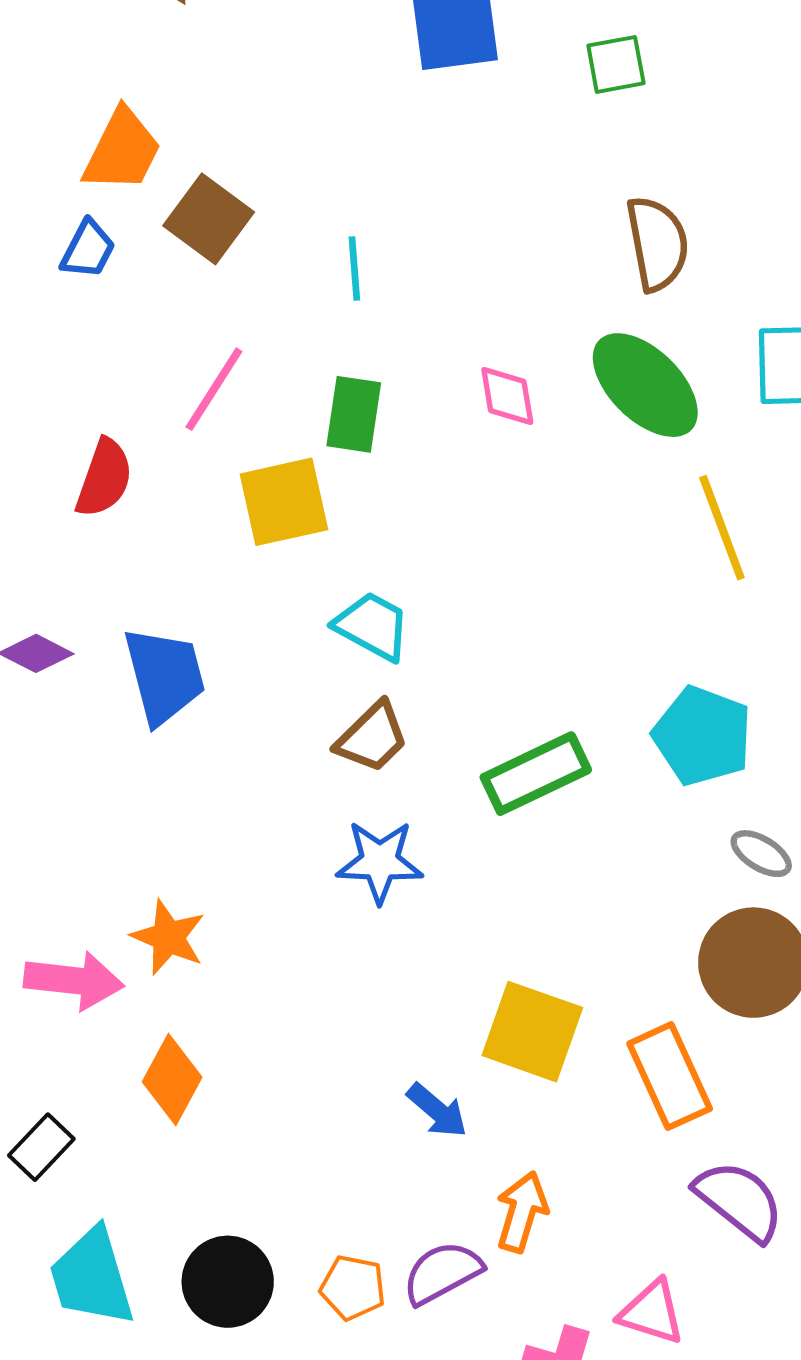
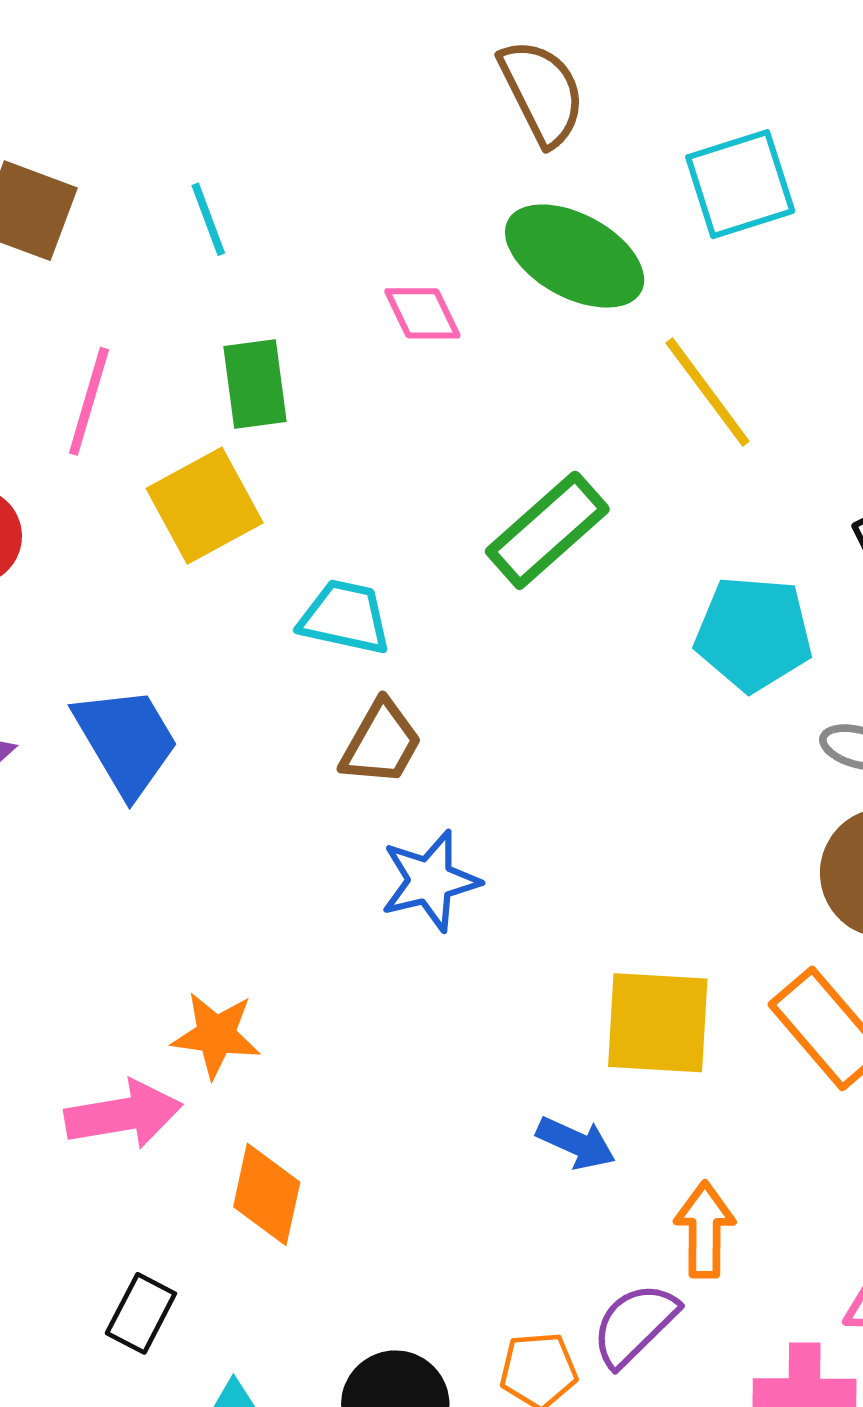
green rectangle: (536, 774) -> (547, 530), moved

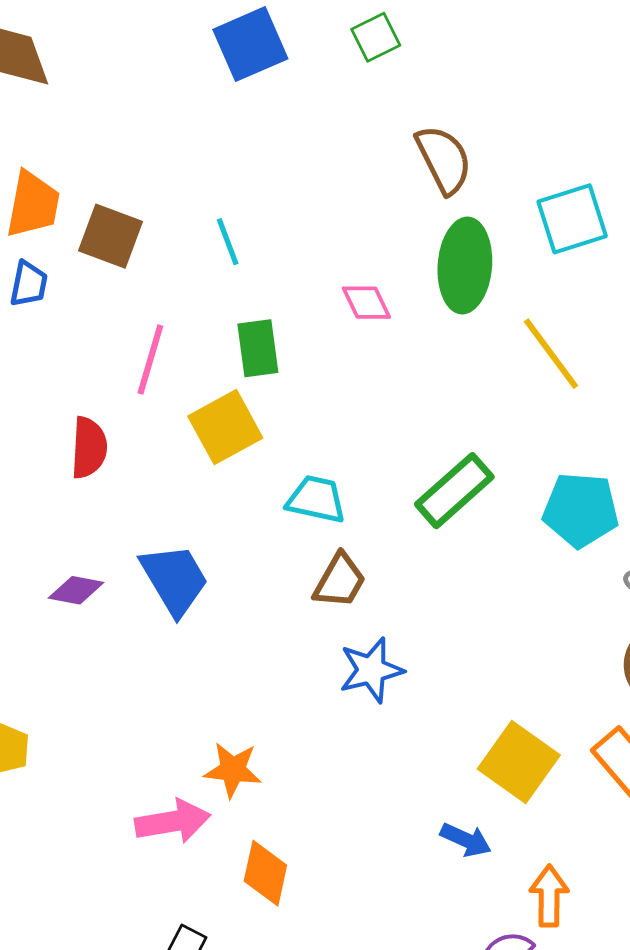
green ellipse: (575, 256) -> (465, 265), turned 66
green rectangle: (547, 530) -> (454, 491), moved
yellow square: (658, 1023) -> (519, 762), turned 32

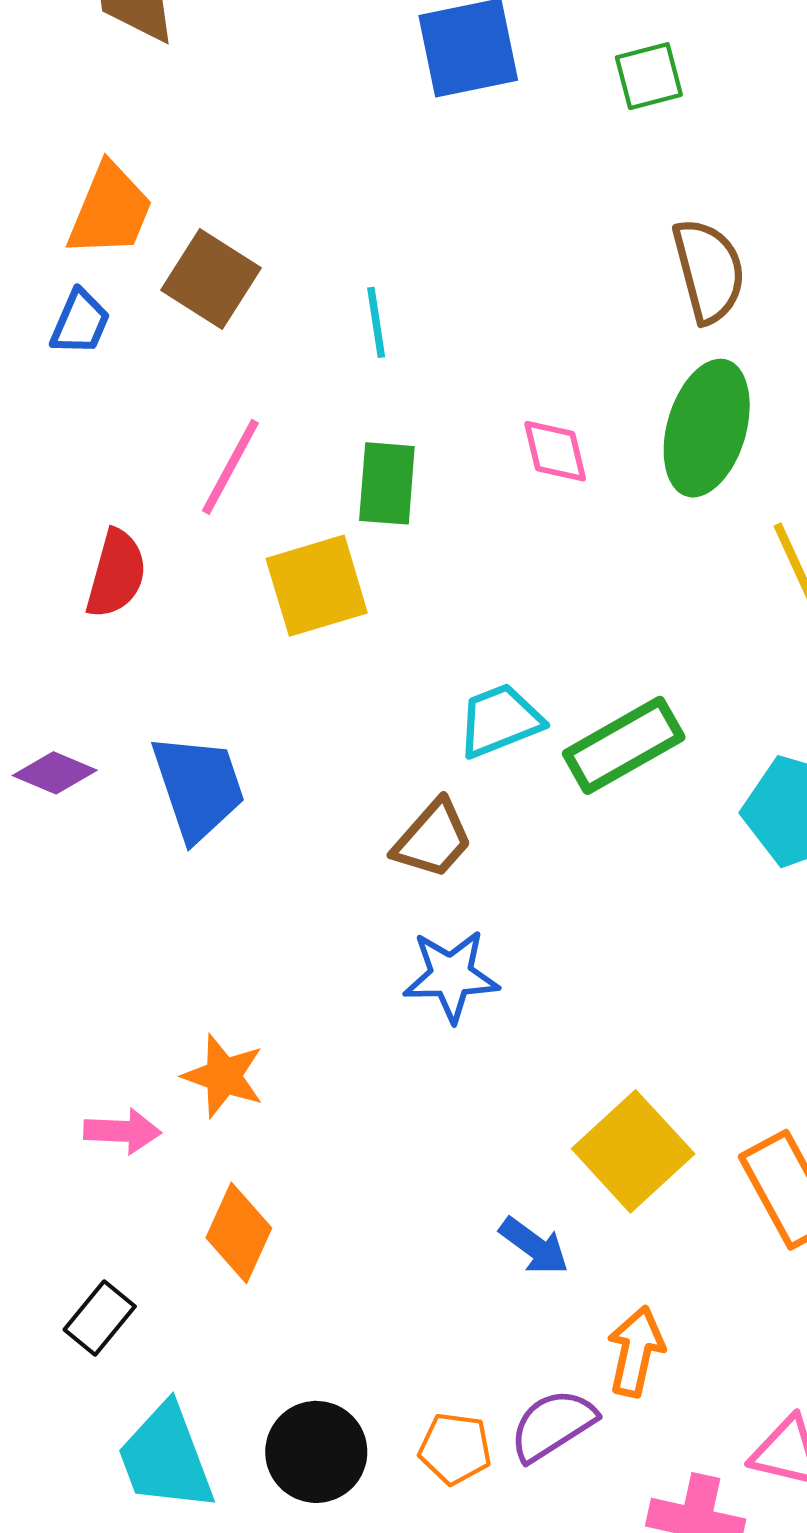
cyan trapezoid: (316, 499) -> (500, 721), moved, turned -46
pink arrow: (173, 821) -> (122, 1131), size x0.7

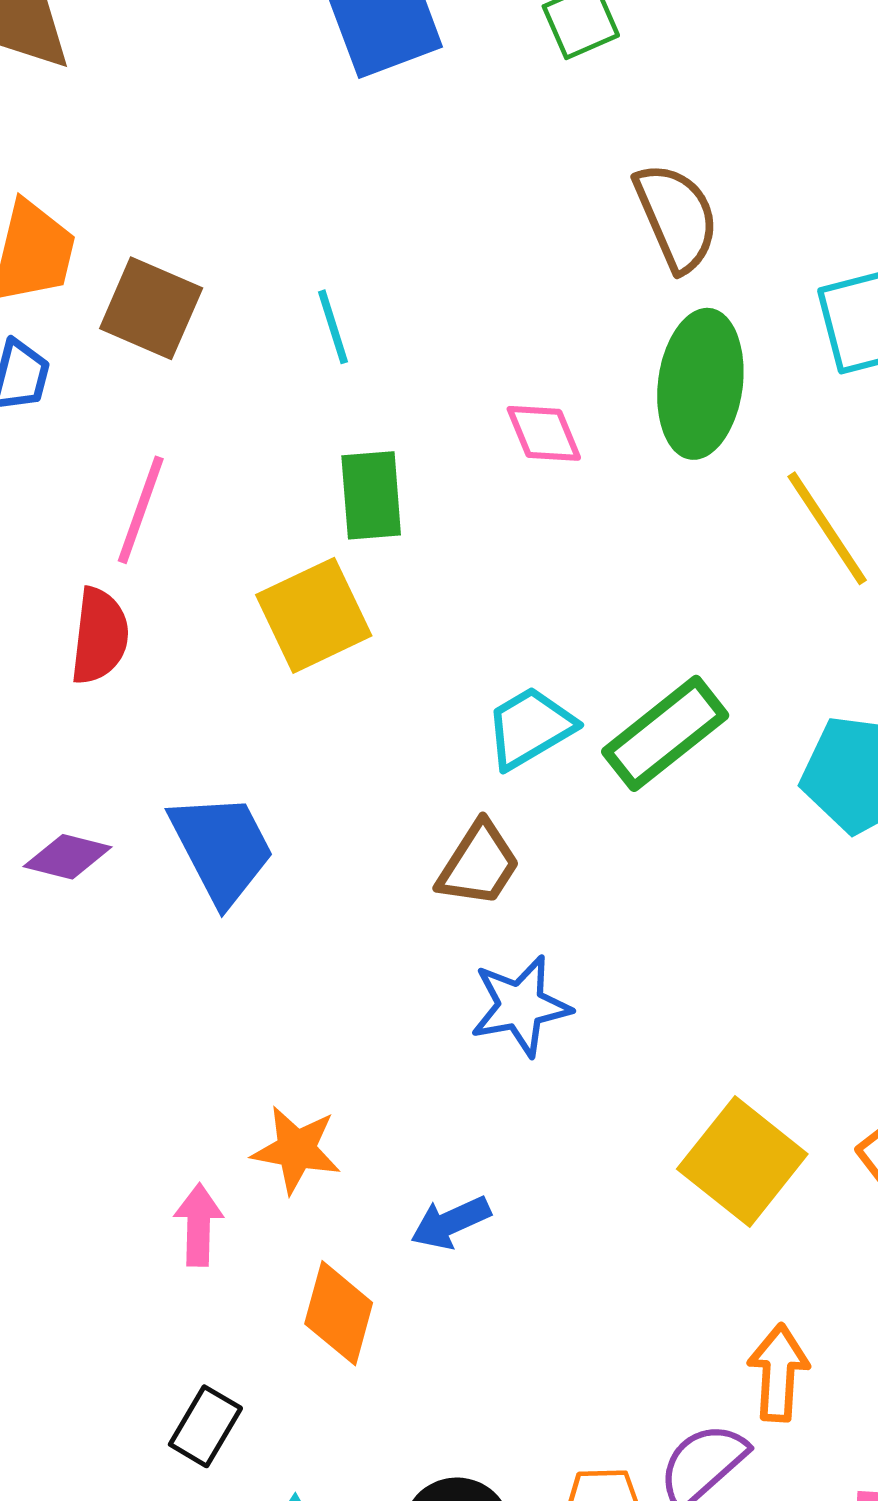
pink line: (230, 467) -> (141, 510), moved
pink arrow: (122, 1131) -> (199, 1225), turned -82
blue arrow: (534, 1246) -> (451, 1223), moved, turned 128

